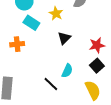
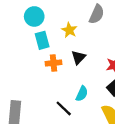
cyan rectangle: (31, 23) -> (42, 40), turned 42
orange cross: (17, 44) -> (53, 63), moved

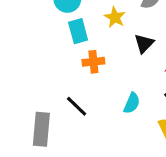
black triangle: (78, 57) -> (144, 43), moved
black line: (64, 108) -> (77, 106), moved

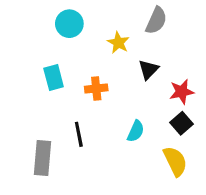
cyan rectangle: (78, 31) -> (54, 77), moved
black line: (77, 106) -> (79, 134), turned 35

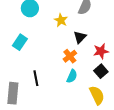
cyan rectangle: (54, 77) -> (20, 42), turned 49
orange cross: (96, 88) -> (70, 56), moved, turned -32

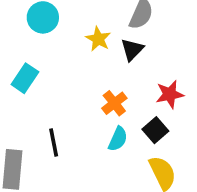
black triangle: (80, 37) -> (132, 50), moved
black square: (101, 71) -> (155, 130), moved

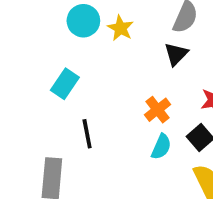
yellow star: (98, 39) -> (120, 28), moved
black line: (54, 143) -> (87, 134), moved

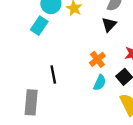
cyan rectangle: (65, 84) -> (39, 26), moved

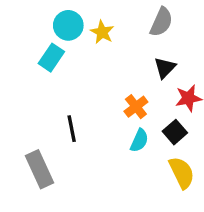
black triangle: (109, 24) -> (165, 68), moved
gray rectangle: (31, 102) -> (40, 169), turned -30

